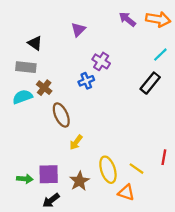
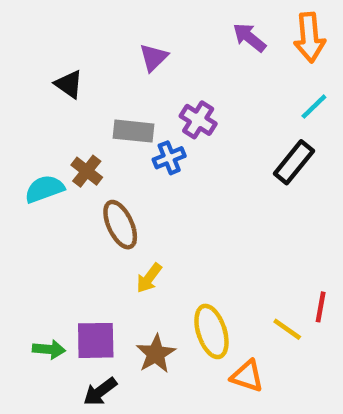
orange arrow: (158, 19) -> (309, 37), turned 75
gray rectangle: (26, 67) -> (134, 131), moved
yellow line: (136, 169) -> (287, 329), moved

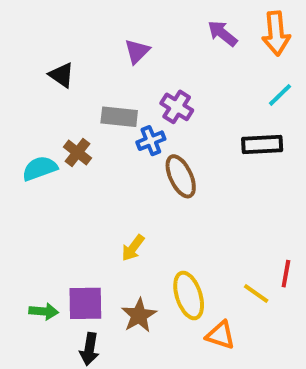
black rectangle: (294, 162) -> (262, 145), turned 48
brown ellipse: (120, 225) -> (181, 176), moved
black arrow: (100, 392) -> (89, 349), turned -44

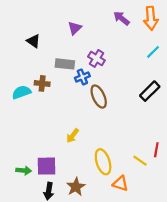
black rectangle: (262, 145) -> (150, 91), moved, turned -42
brown cross: (77, 153) -> (42, 83), turned -32
brown star: (139, 315) -> (76, 187), moved

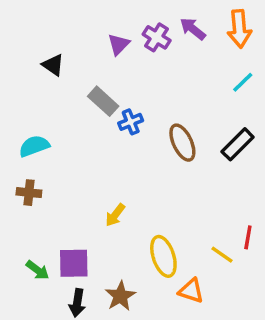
purple cross: (96, 58) -> (157, 37), moved
gray rectangle: (65, 64) -> (103, 101), turned 36
brown cross: (42, 83) -> (29, 193), moved
brown ellipse: (99, 97) -> (182, 143), moved
green arrow: (24, 170) -> (38, 270), turned 32

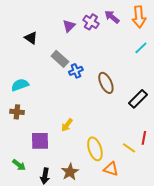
black rectangle: (238, 144) -> (138, 99), moved
purple square: (74, 263) -> (40, 141), moved
green arrow: (38, 270) -> (19, 165), moved

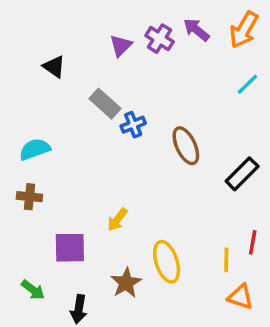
orange arrow: (139, 17) -> (244, 30), turned 35
yellow line: (129, 148) -> (226, 260), turned 56
orange triangle: (111, 169) -> (240, 297), moved
brown star: (70, 172) -> (126, 283), moved

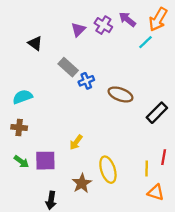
cyan line: (247, 84) -> (146, 42), moved
brown ellipse: (186, 146) -> (120, 94), turned -45
green arrow: (33, 290) -> (21, 162), moved

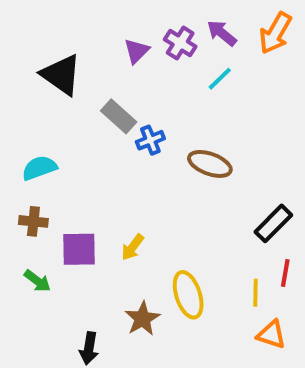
cyan line: (146, 42) -> (220, 79), moved
black triangle: (35, 43) -> (61, 75), size x1.6
black rectangle: (157, 113) -> (273, 223), moved
purple square: (45, 161) -> (79, 249), moved

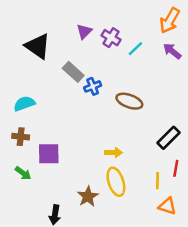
purple arrow: (222, 33) -> (172, 51), moved
purple cross: (180, 43) -> (111, 38), moved
yellow arrow: (133, 247) -> (113, 152), moved, turned -126

